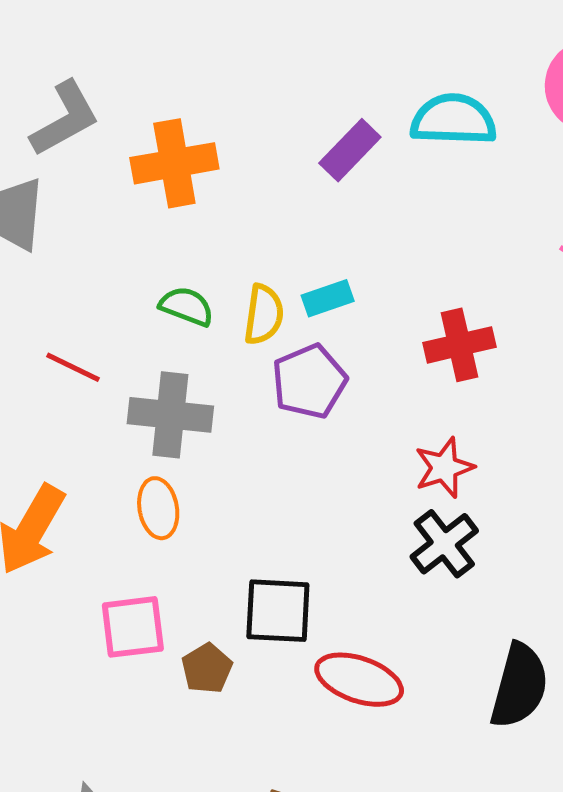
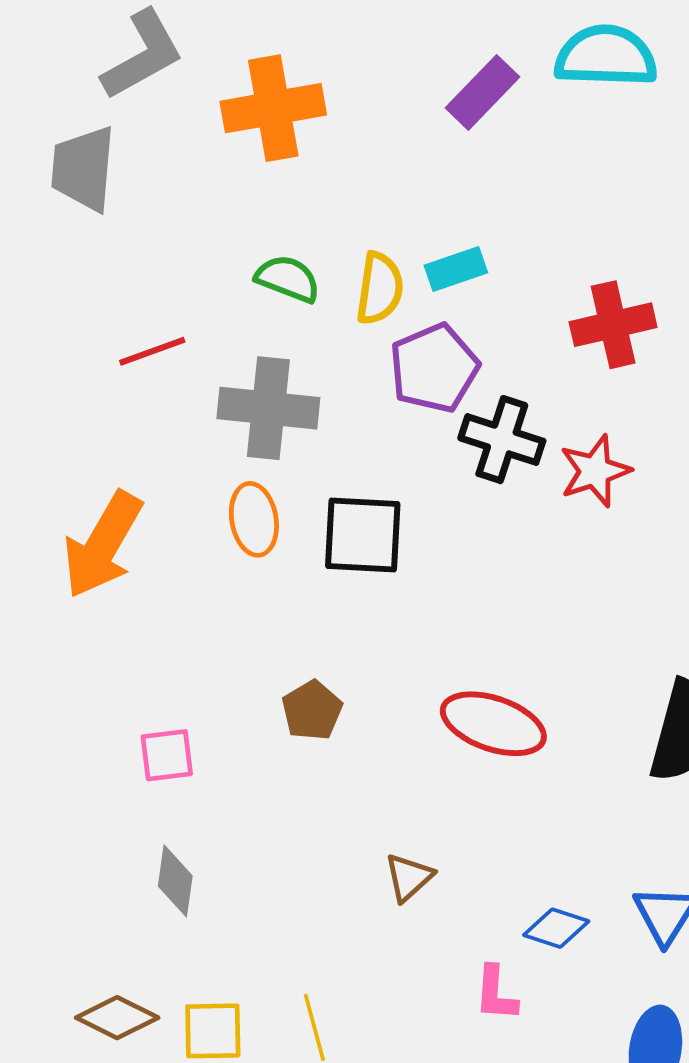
red line: (73, 367) -> (152, 351), turned -46
black cross: (444, 544) -> (502, 440), moved, turned -34
black square: (278, 611) -> (363, 535), moved
pink square: (133, 627) -> (167, 755), moved, size x0.7

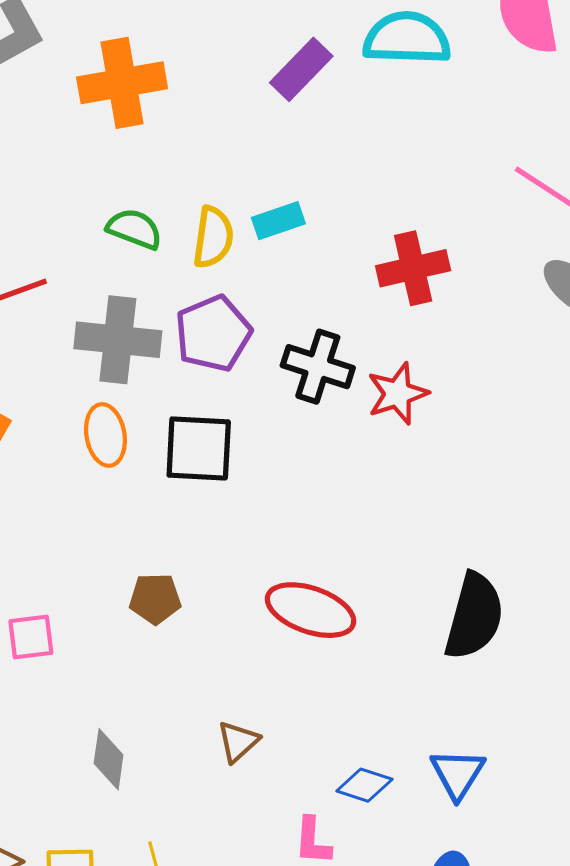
purple pentagon: (434, 368) -> (213, 333), moved
brown pentagon: (312, 710) -> (155, 599), turned 30
gray diamond: (175, 881) -> (109, 759), moved

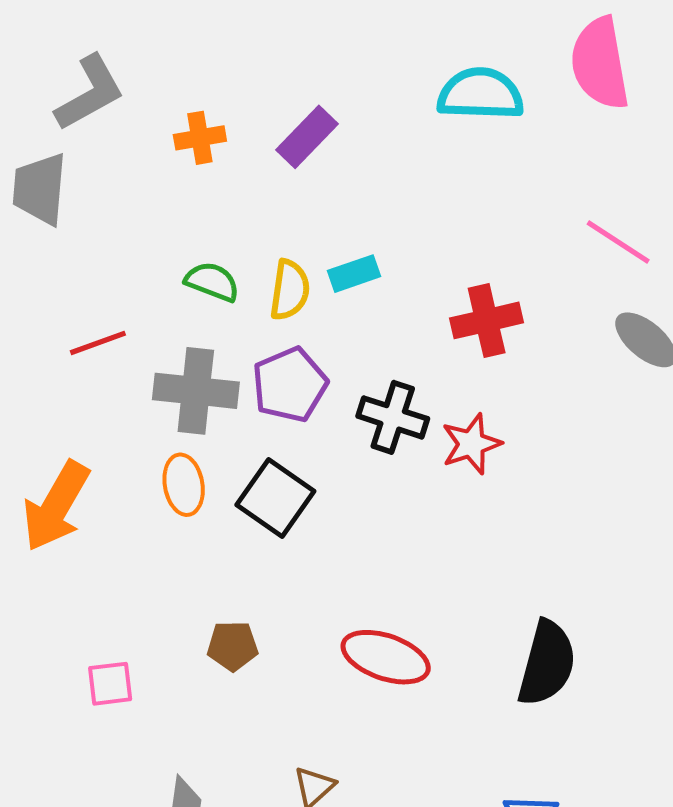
purple rectangle: (301, 69) -> (307, 137), moved
orange cross: (122, 83) -> (200, 138), size x0.6
black square: (199, 448) -> (275, 498), turned 32

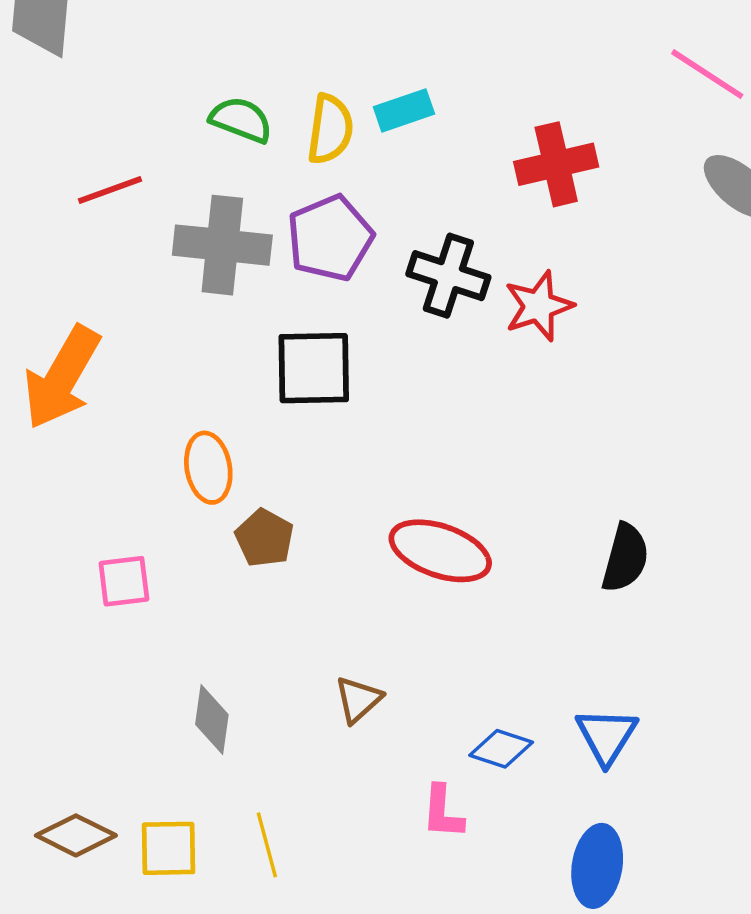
orange ellipse: (184, 485) -> (208, 468), moved
black square: (275, 498) -> (314, 368), turned -36
brown pentagon: (233, 646) -> (265, 538), turned 30
black semicircle: (547, 663) -> (625, 558), size x0.7

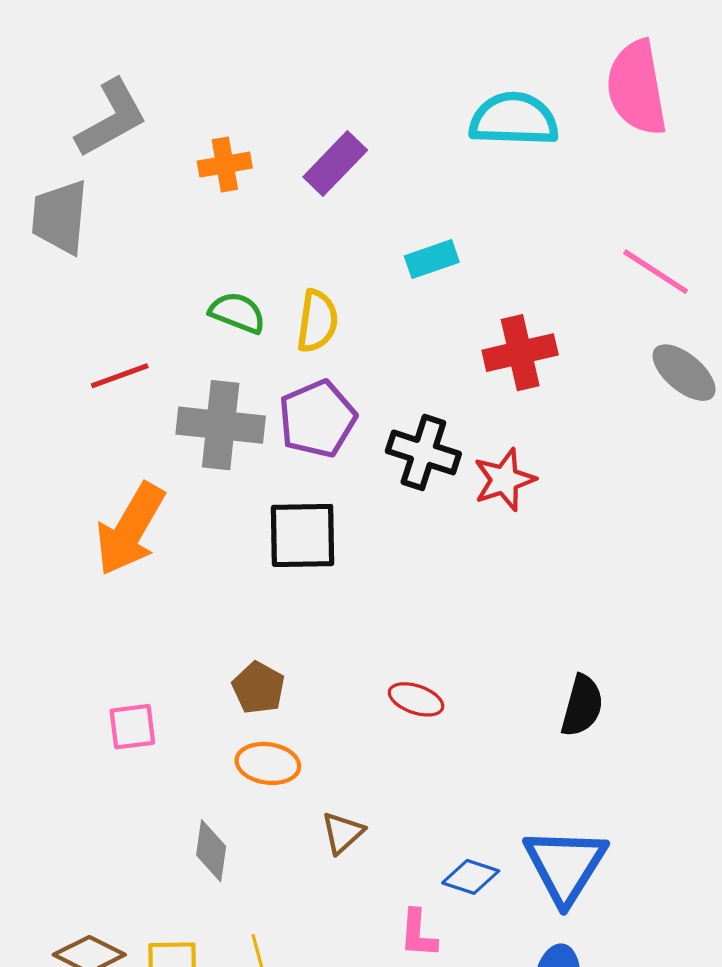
cyan rectangle: (404, 110) -> (432, 259), moved
orange arrow: (62, 377) -> (130, 529), moved
orange ellipse: (208, 468) -> (268, 763), moved, turned -72
red ellipse: (440, 551) -> (416, 699), size x0.6
blue triangle: (607, 736) -> (565, 865), size x1.5

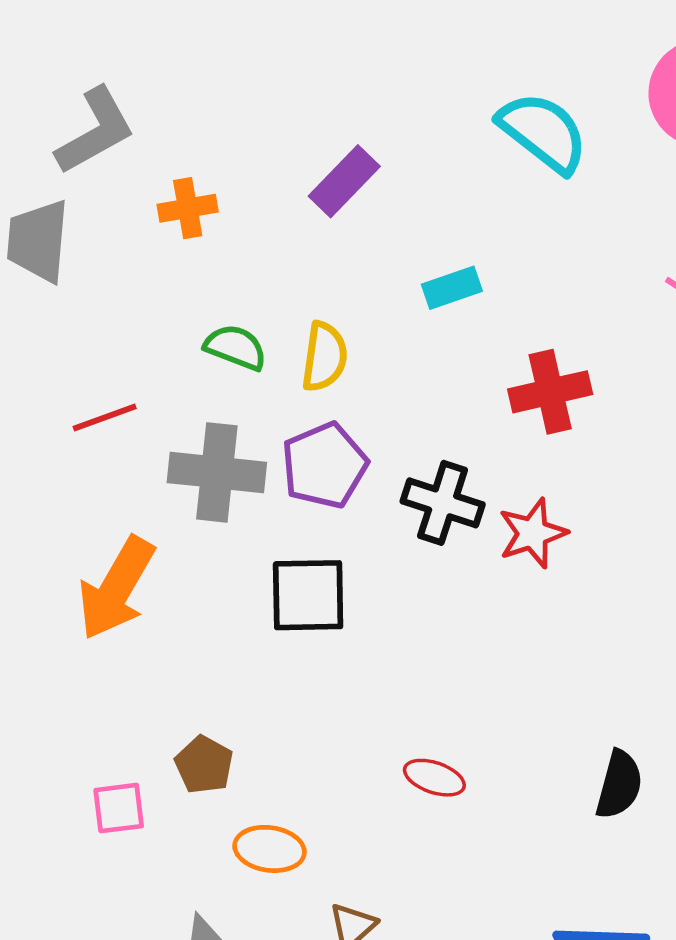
cyan semicircle: (514, 119) -> (543, 132), turned 36
orange cross: (225, 165) -> (188, 208), moved
brown pentagon: (258, 688) -> (204, 765), moved

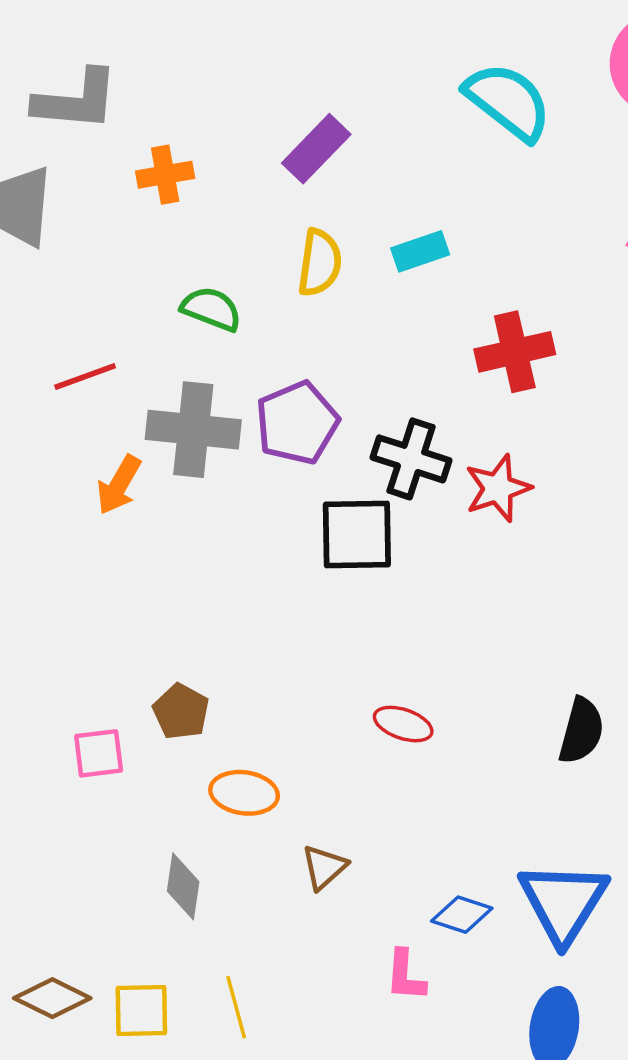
gray L-shape: (95, 131) -> (76, 100), turned 34
yellow semicircle: (324, 357) -> (320, 263), moved
orange arrow: (116, 588) -> (119, 485), moved, size x0.6
black square: (308, 595) -> (357, 535), moved

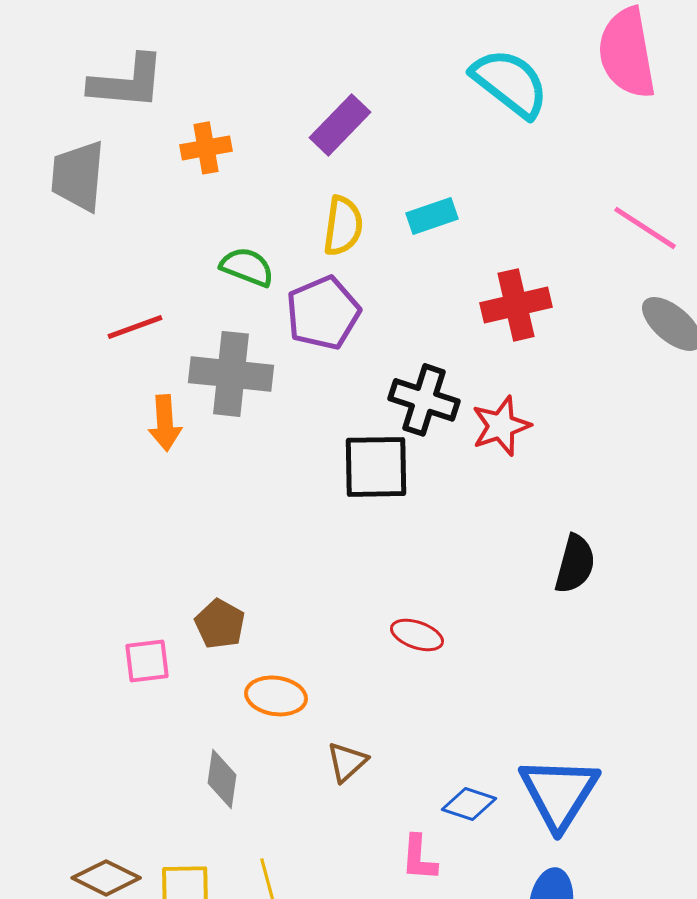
purple pentagon: (297, 423) -> (323, 313), moved
orange arrow: (119, 485) -> (165, 423), turned -34
black semicircle: (581, 731) -> (575, 564), moved

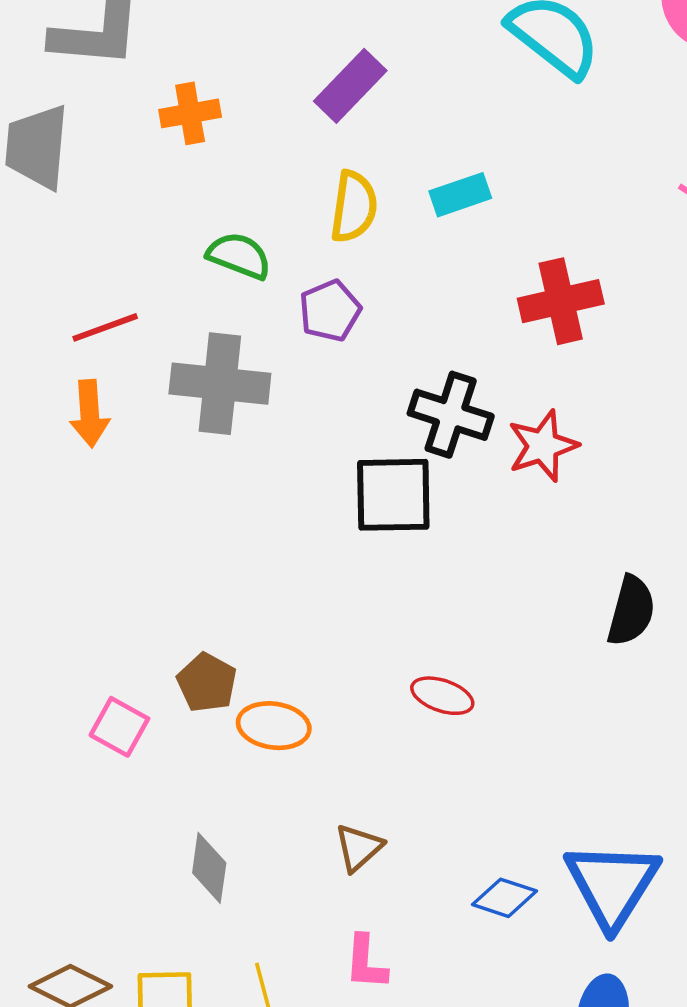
purple pentagon: (323, 313) -> (330, 311), size x0.7
orange arrow: (165, 423) -> (90, 414), moved
pink square: (147, 661) -> (119, 727), turned 36
orange ellipse: (276, 696) -> (274, 726), moved
pink L-shape: (419, 858) -> (366, 962), moved

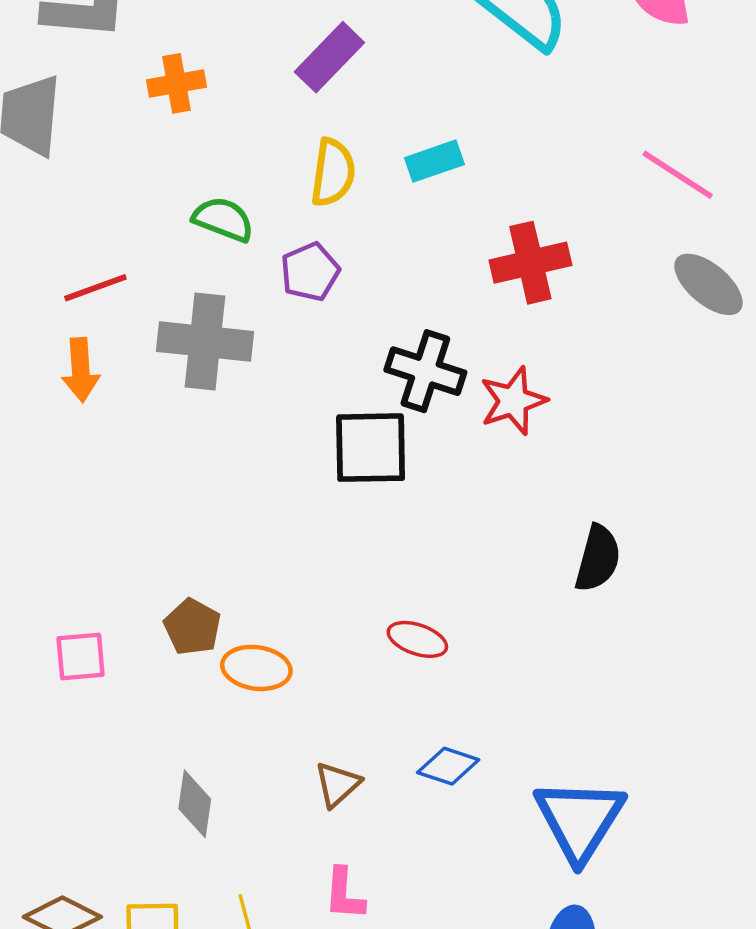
pink square: (119, 727) -> (81, 657), moved, turned -34
blue diamond: (504, 898) -> (448, 766), moved

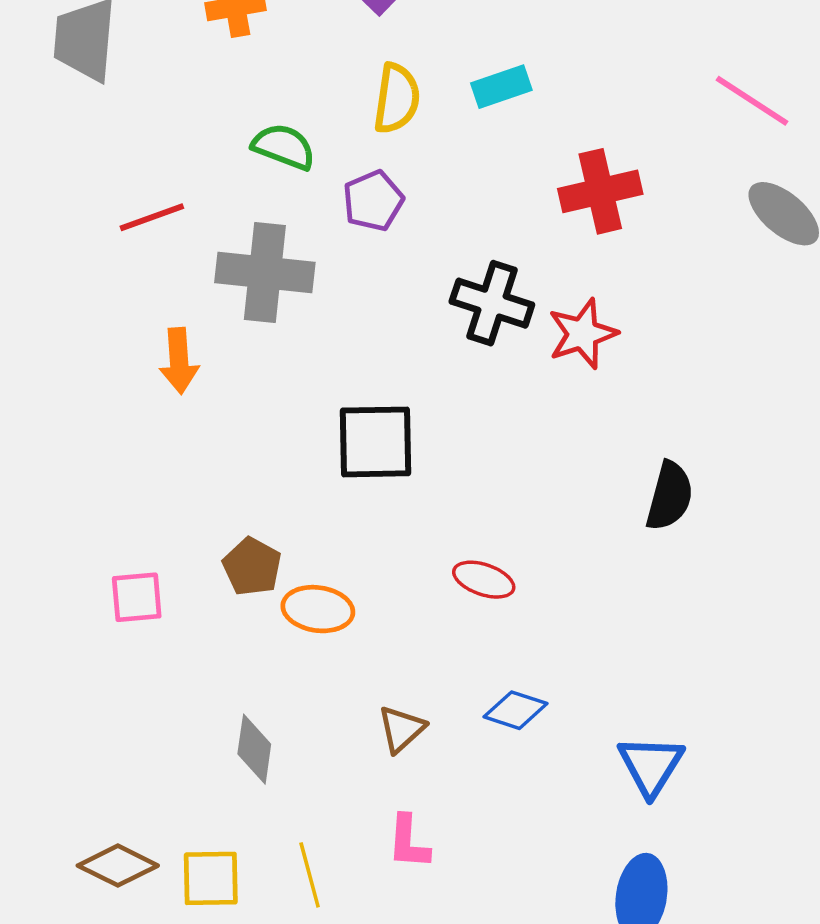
orange arrow: (81, 370) -> (179, 361), moved
black square: (371, 448) -> (375, 442), moved
blue triangle: (579, 820) -> (651, 766), size x0.7

